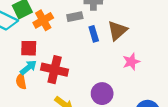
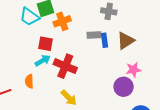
gray rectangle: (75, 17) -> (94, 35), moved
orange semicircle: (21, 81) -> (29, 81), moved
purple circle: (102, 94) -> (124, 87), moved

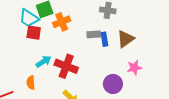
red square: (46, 44) -> (34, 33), moved
purple circle: (124, 87) -> (113, 84), moved

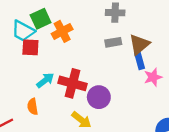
gray rectangle: (94, 34) -> (113, 42), moved
blue rectangle: (104, 39) -> (140, 61), moved
purple circle: (113, 84) -> (99, 97), moved

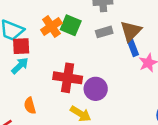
green square: (41, 19) -> (71, 25), moved, turned -36
cyan arrow: (45, 80) -> (20, 66), moved

